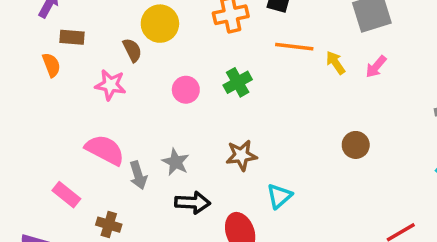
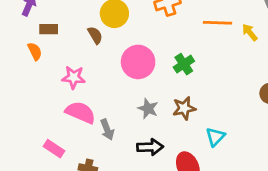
green cross: (238, 82) -> (184, 64), moved
pink star: (110, 85) -> (74, 77), moved
pink circle: (186, 90) -> (138, 62), size x1.6
gray star: (176, 162) -> (148, 109), moved

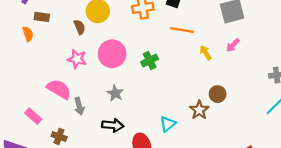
yellow arrow: (250, 32) -> (206, 53), moved
pink star: (74, 77) -> (77, 59), moved
brown star: (184, 108) -> (199, 110), moved, turned -30

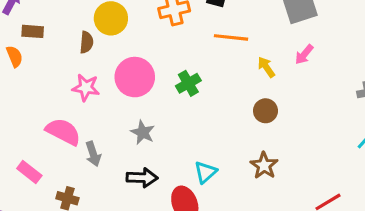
brown semicircle: (79, 27) -> (87, 42), turned 32
brown circle: (218, 94) -> (265, 111), moved
brown star: (199, 110) -> (264, 165), moved
cyan triangle: (168, 124) -> (205, 172), moved

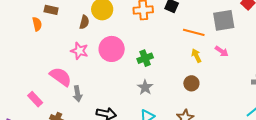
orange line: (231, 37) -> (194, 32), moved
pink arrow: (304, 54) -> (222, 51), turned -104
gray star: (143, 132) -> (145, 87), moved

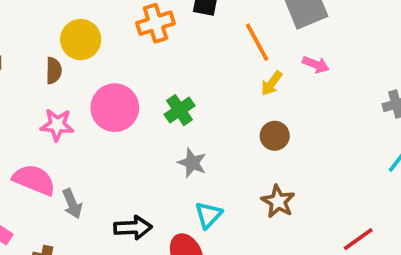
orange line: (194, 32) -> (257, 42), turned 60
yellow arrow: (196, 56) -> (272, 83), turned -104

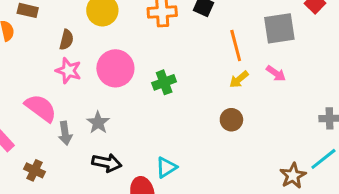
brown semicircle: (54, 71) -> (66, 40), moved
gray star: (192, 163) -> (98, 123), moved
brown star: (278, 201) -> (293, 176), moved

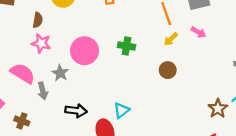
pink circle: (115, 68) -> (84, 51), moved
green cross: (164, 82) -> (127, 46), moved, turned 35
gray star: (98, 123) -> (60, 73), moved

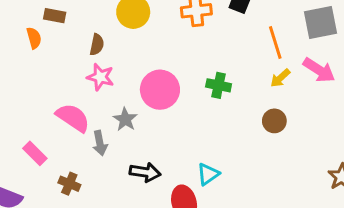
pink arrow: (198, 32) -> (319, 70), size x1.5

